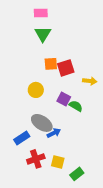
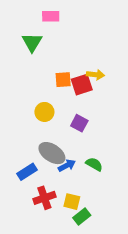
green triangle: (43, 34) -> (32, 42), moved
yellow arrow: (90, 81) -> (95, 75), moved
green semicircle: (76, 106) -> (94, 164), moved
green rectangle: (77, 174) -> (82, 216), moved

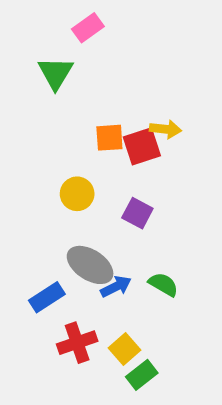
pink rectangle: (51, 16) -> (88, 28), turned -35
yellow square: (72, 202) -> (125, 349), turned 35

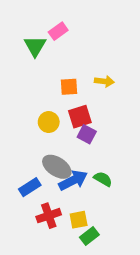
pink rectangle: (88, 28) -> (58, 31), moved
red square: (142, 146) -> (80, 117), moved
blue arrow: (116, 287) -> (73, 180), size x1.5
yellow square: (125, 349) -> (79, 220), turned 30

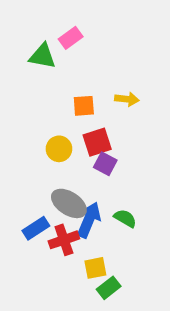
green triangle: (35, 46) -> (42, 56), turned -50
blue arrow: (73, 180) -> (89, 220), turned -40
red cross: (49, 216) -> (64, 240), moved

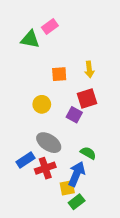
yellow arrow: (127, 99) -> (89, 70), turned 77
red square: (97, 142) -> (87, 99), moved
blue arrow: (89, 220) -> (77, 174), moved

